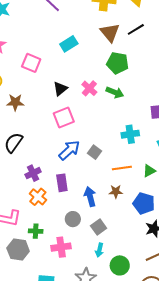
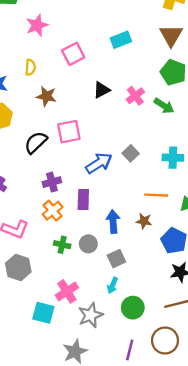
pink square: (31, 63) -> (73, 54), turned 30
pink square: (64, 117) -> (69, 132), moved
gray square: (95, 152) -> (131, 153), moved
green cross: (36, 231) -> (62, 245), moved
pink cross: (61, 247) -> (67, 291), moved, turned -36

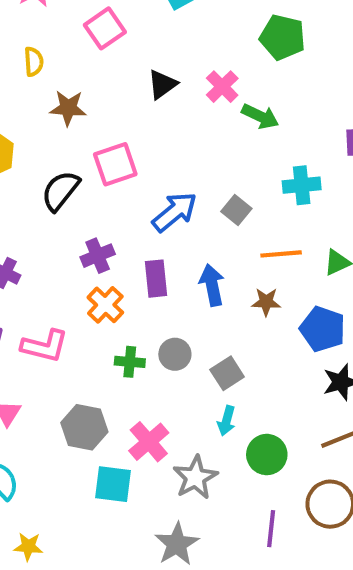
green arrow: (164, 106) -> (260, 116), moved
gray square: (131, 153) -> (236, 210), moved
blue arrow: (113, 221) -> (212, 285), moved
gray hexagon: (18, 268) -> (84, 427), moved

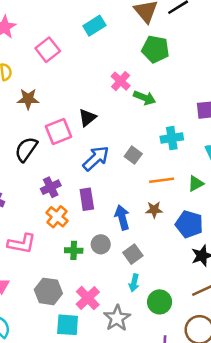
black triangle: (162, 84) -> (87, 118), moved
blue arrow: (212, 285) -> (122, 217), moved

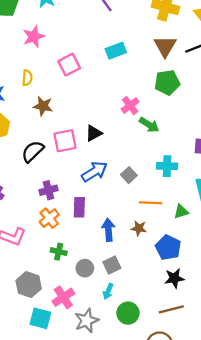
green pentagon: (155, 49) -> (167, 82), turned -30
gray circle: (101, 244) -> (85, 268), moved

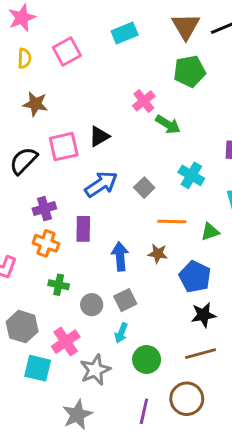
yellow semicircle: (27, 78) -> (24, 58), moved
cyan cross: (167, 166) -> (191, 175), turned 30
orange cross: (49, 218) -> (46, 243), turned -30

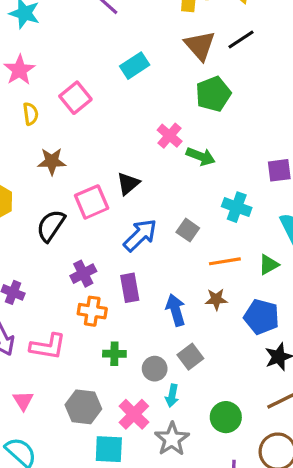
cyan arrow: (121, 333) -> (172, 396), moved

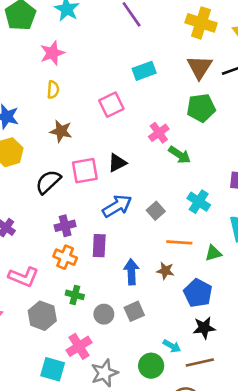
pink square: (75, 98) -> (111, 105), moved
cyan arrow: (172, 396) -> (172, 346), moved, turned -84
gray hexagon: (83, 407) -> (42, 316), moved

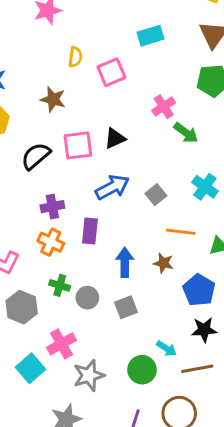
yellow semicircle: (53, 90) -> (75, 57), moved
gray circle: (104, 314) -> (87, 298), moved
cyan square: (53, 369) -> (30, 368), turned 30

